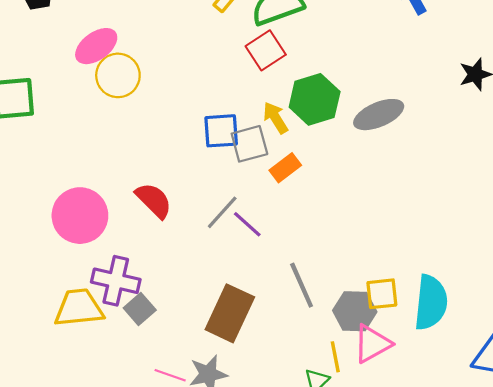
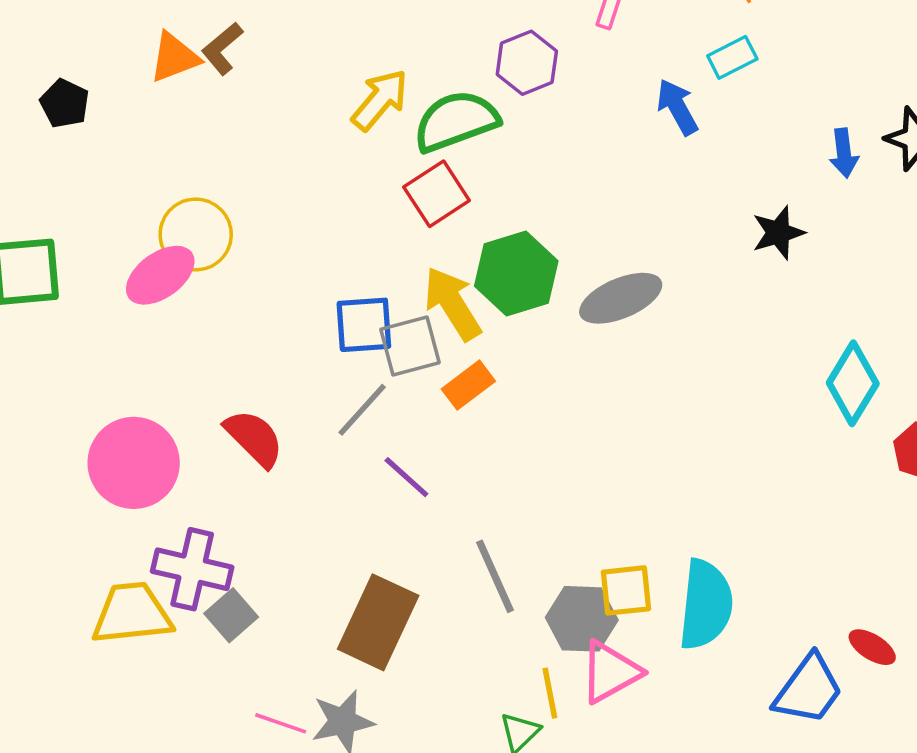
pink ellipse: (96, 46) -> (160, 275), moved
yellow arrow: (275, 118) -> (452, 304), size x1.4
gray line: (222, 212) -> (362, 410), moved

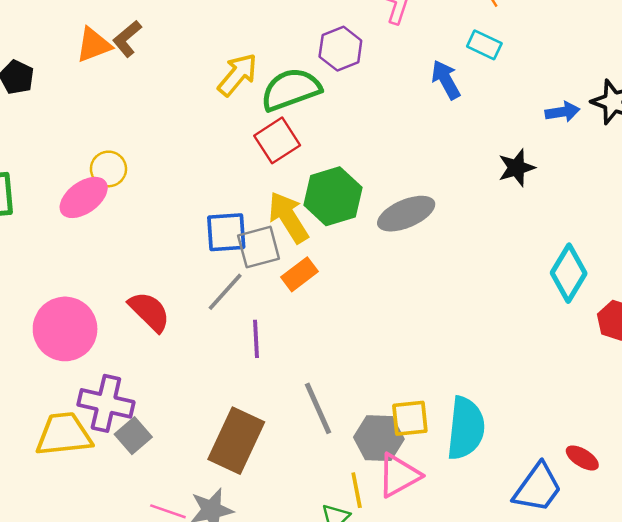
cyan rectangle: (732, 57) -> (484, 45), turned 52
blue arrow: (844, 153) -> (562, 112), turned -92
yellow circle: (196, 234) -> (108, 169), size x0.7
purple line: (406, 477) -> (256, 339), turned 45

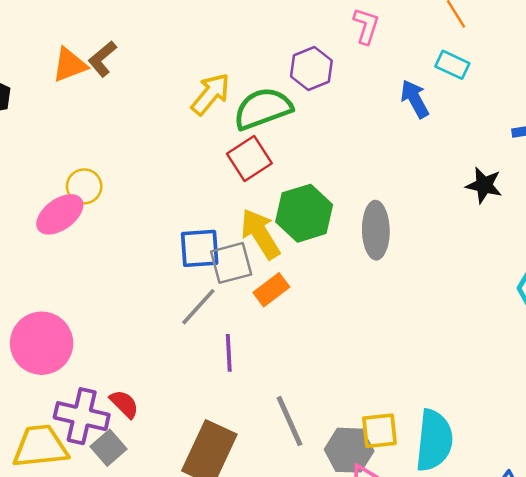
black star: (517, 168) -> (484, 185), turned 30
gray ellipse: (406, 214) -> (376, 230), turned -68
red semicircle: (149, 312) -> (124, 404), moved, size x0.7

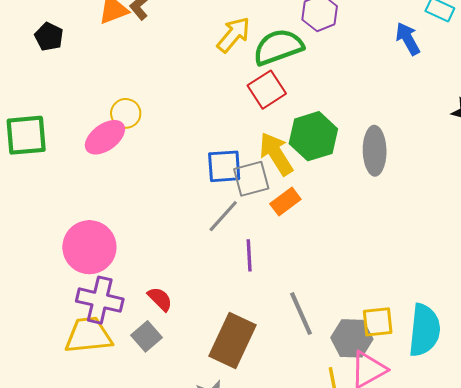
purple cross: (82, 416) -> (100, 300), moved

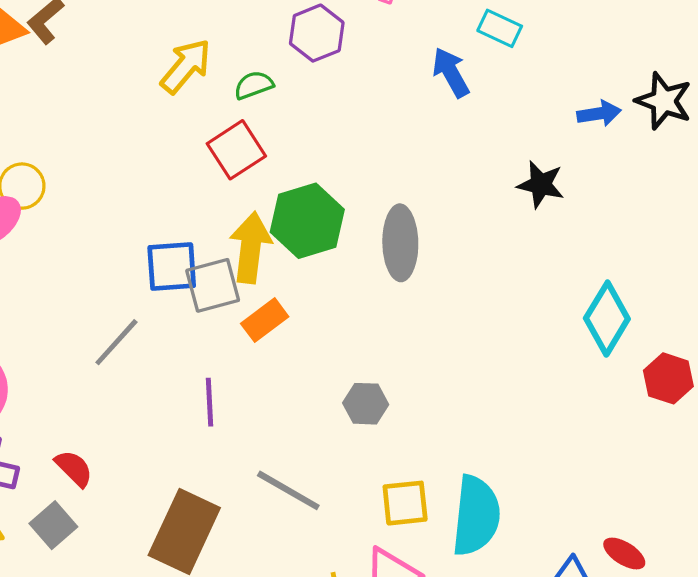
green semicircle: (278, 47) -> (254, 85), size x0.5
yellow arrow: (276, 154) -> (251, 248), turned 39
gray line: (223, 216) -> (116, 342), moved
gray line: (301, 314) -> (288, 490), turned -36
gray hexagon: (352, 338) -> (366, 404), moved, size x0.7

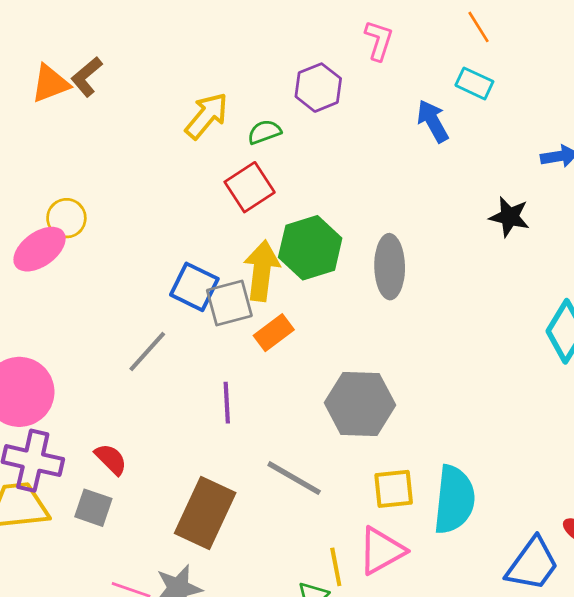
blue square: (172, 266) -> (194, 287), turned 30
gray hexagon: (366, 404) -> (360, 404), size x1.8
gray square: (53, 525) -> (93, 508), turned -30

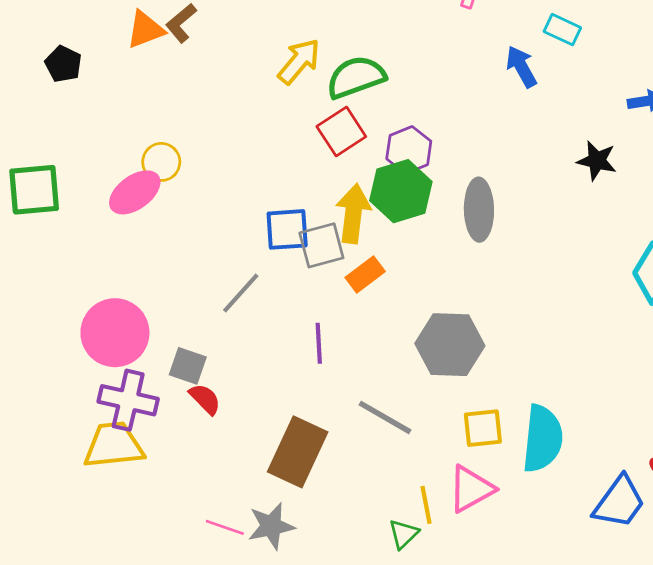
purple hexagon: (318, 88) -> (409, 150), moved
green semicircle: (264, 132) -> (356, 77), size x1.8
blue square: (194, 287) -> (287, 229), turned -30
gray square: (93, 508) -> (188, 366), moved

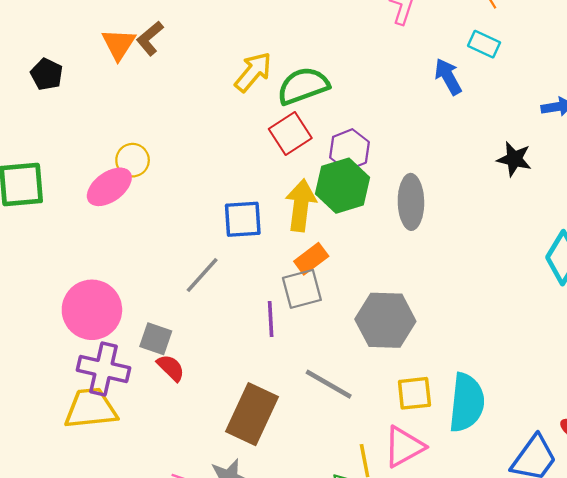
orange triangle: (145, 30) -> (119, 44), turned -36
gray square: (321, 245) -> (302, 289), moved

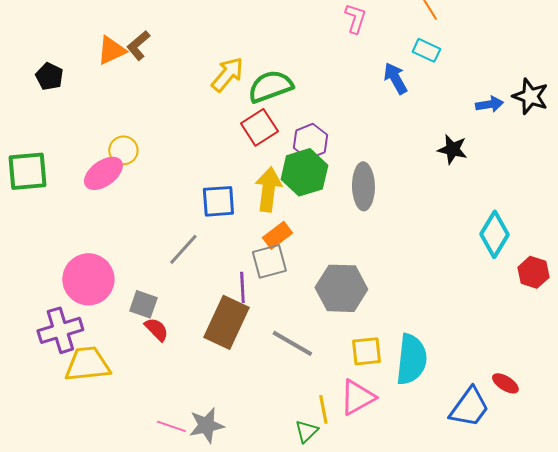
orange triangle: (119, 44) -> (111, 50), turned 32
purple cross: (104, 369) -> (60, 330), moved, turned -30
brown rectangle: (252, 414) -> (226, 322), moved

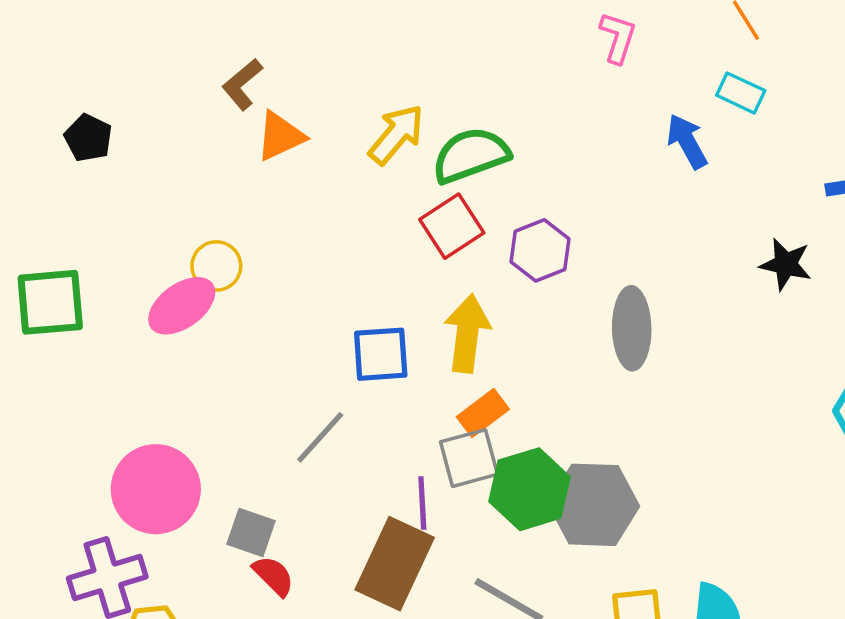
orange triangle: (111, 50) -> (280, 136), moved
green hexagon: (304, 172) -> (530, 489), moved

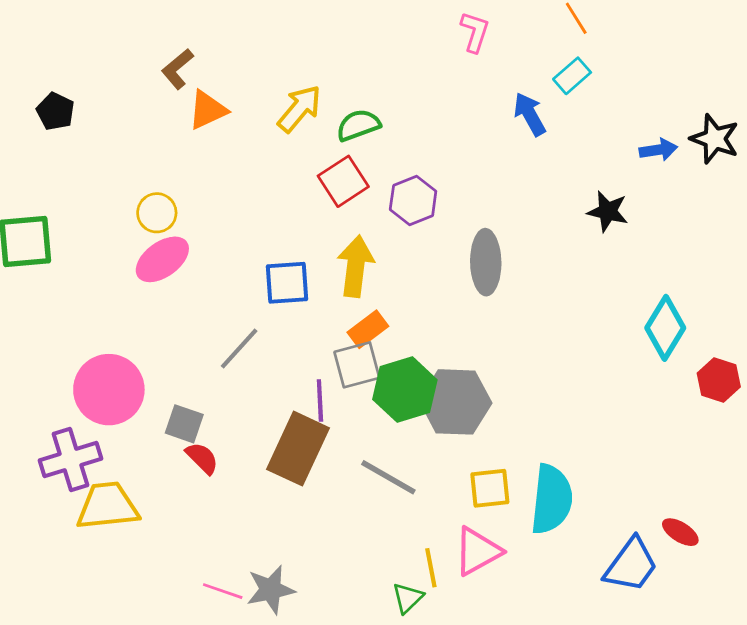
cyan rectangle: (741, 93) -> (572, 76), turned -66
green semicircle: (471, 155) -> (358, 125), size x0.7
pink ellipse: (182, 306) -> (162, 259), moved

